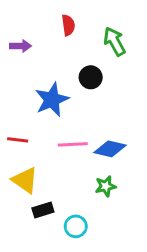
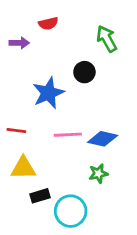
red semicircle: (68, 25) -> (48, 23), moved, turned 84
yellow triangle: (25, 180) -> (23, 168), turned -36
cyan circle: (76, 226) -> (71, 211), size x1.5

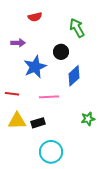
purple arrow: (19, 43) -> (18, 43), moved
blue diamond: (103, 139) -> (74, 76), moved, turned -55
green star: (98, 174) -> (88, 119), moved
black rectangle: (40, 196) -> (38, 123), moved

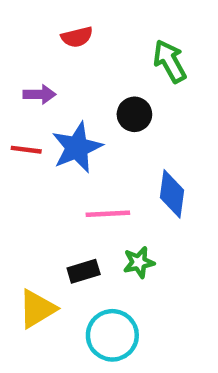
blue diamond: (74, 76) -> (172, 194), moved, turned -40
red line: (12, 94) -> (26, 150), moved
green star: (88, 119) -> (139, 262), moved
yellow triangle: (17, 121) -> (37, 309), moved, turned -30

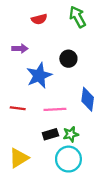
green arrow: (170, 61) -> (77, 17), moved
red line: (26, 150) -> (18, 108), moved
black rectangle: (84, 271) -> (50, 134), moved
cyan circle: (112, 335) -> (68, 159), moved

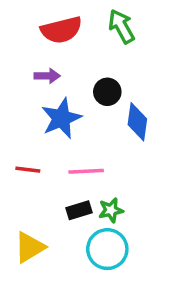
red semicircle: (39, 19) -> (61, 30), size x1.6
purple arrow: (20, 49) -> (47, 76), moved
blue diamond: (88, 99) -> (137, 122), moved

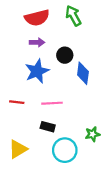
purple arrow: (47, 76) -> (37, 42), moved
black rectangle: (79, 210) -> (48, 127), turned 32
green star: (111, 210) -> (93, 134), moved

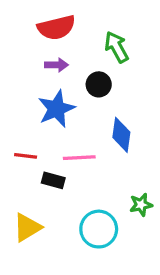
green arrow: (73, 16) -> (117, 47), moved
blue diamond: (83, 73) -> (121, 135), moved
black rectangle: (48, 127) -> (53, 180), moved

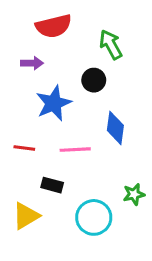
purple arrow: (56, 65) -> (32, 63), moved
black rectangle: (53, 180) -> (52, 185), moved

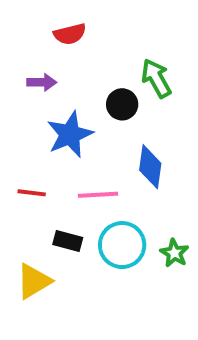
red semicircle: (54, 26) -> (70, 34), size x0.7
green arrow: (111, 45) -> (156, 78), moved
green star: (134, 194) -> (174, 253), turned -30
cyan circle: (94, 217) -> (122, 245), moved

